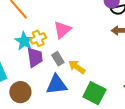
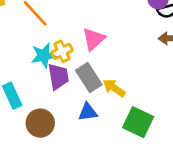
cyan star: (24, 41) -> (44, 56), turned 30
gray rectangle: (58, 59) -> (89, 78), size x1.5
blue triangle: (57, 85) -> (88, 112), size x0.7

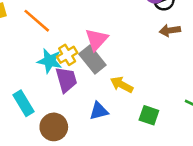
cyan star: (44, 56) -> (50, 61), turned 30
gray rectangle: (89, 78) -> (92, 60), moved
green square: (138, 122) -> (149, 115), size x0.7

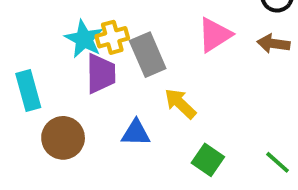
pink triangle: (97, 39) -> (215, 35), moved

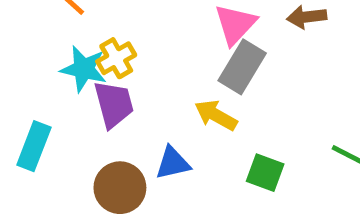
gray rectangle: (148, 55) -> (242, 67), moved, turned 69
cyan rectangle: (28, 91) -> (34, 146), turned 51
brown circle: (63, 138) -> (120, 188), moved

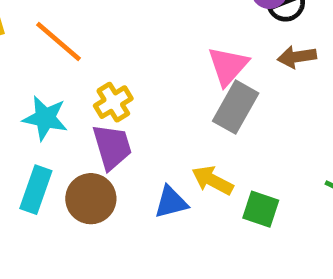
cyan star: (84, 69) -> (45, 118), moved
yellow arrow: (216, 115) -> (213, 180), moved
brown circle: (120, 188) -> (91, 199), moved

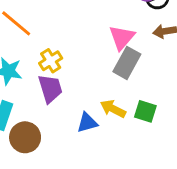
brown circle: (91, 199) -> (25, 137), moved
green square: (261, 209) -> (145, 111), moved

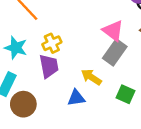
pink triangle: (122, 37) -> (113, 31), turned -40
yellow arrow: (113, 109) -> (91, 77), moved

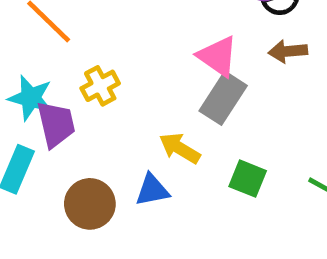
purple trapezoid: (49, 66) -> (56, 124), moved
brown circle: (23, 104) -> (90, 204), moved

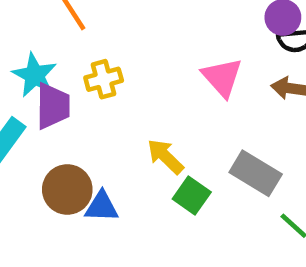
gray rectangle: (223, 98) -> (256, 173), moved, turned 75
green square: (248, 179) -> (192, 195), moved
blue triangle: (152, 190) -> (102, 207), moved

